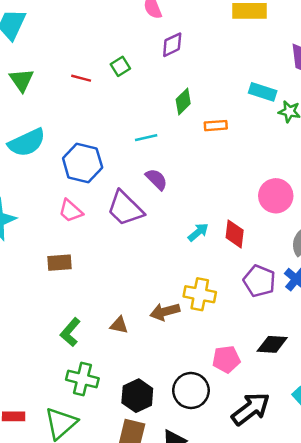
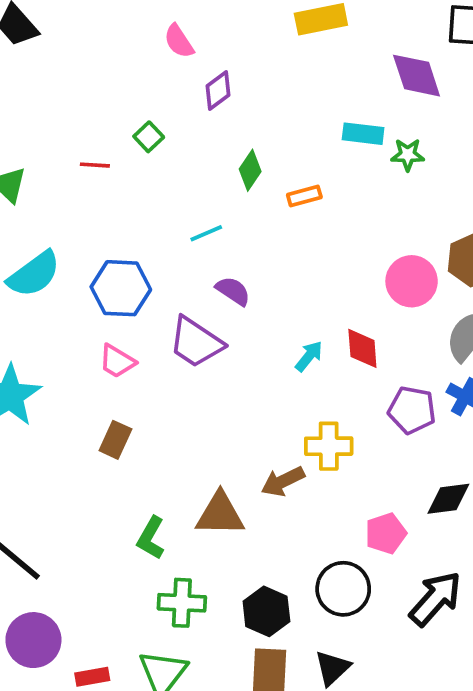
brown rectangle: (59, 263) -> (115, 440), turned -50
brown triangle: (119, 325) -> (220, 514), size x1.8

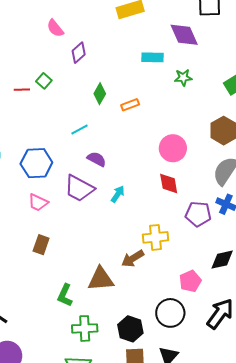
cyan rectangle: (363, 134) -> (152, 57), moved
red line: (95, 165) -> (22, 90), moved
pink circle: (412, 281) -> (173, 148), moved
cyan arrow: (309, 356) -> (118, 194), moved

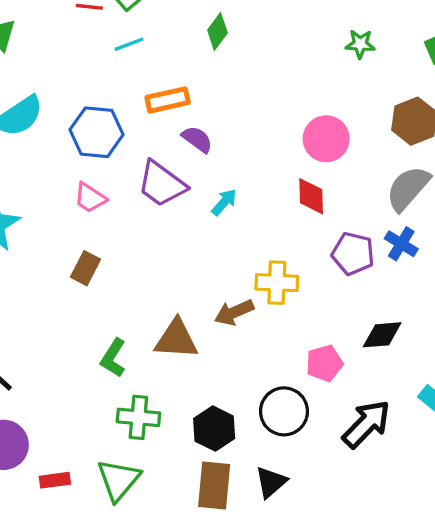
green star: (183, 78) -> (360, 44), moved
orange rectangle: (130, 105) -> (168, 100), moved, size x1.4
cyan line: (79, 130) -> (129, 44), moved

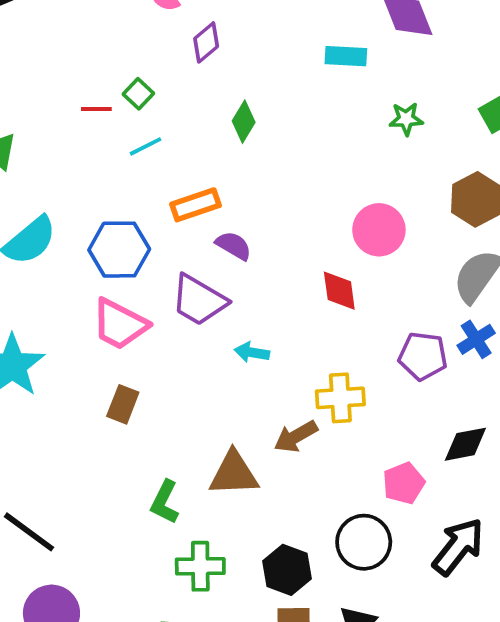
red diamond: (311, 196) -> (339, 291), moved
pink trapezoid: (90, 198) -> (120, 324), size x1.5
cyan arrow: (224, 202) -> (252, 352), moved, turned -116
blue cross: (401, 244) -> (476, 339), turned 32

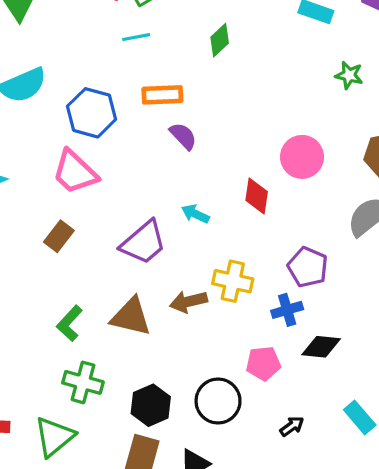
purple trapezoid: (199, 300) -> (143, 243), moved, turned -87
blue cross: (476, 339) -> (287, 310), moved
cyan arrow: (252, 352) -> (195, 214), moved
black arrow: (458, 547) -> (292, 426), size x0.5

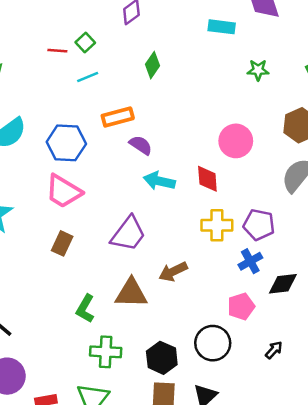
cyan arrow: (195, 214) -> (159, 181), moved, size x1.4
yellow cross: (233, 281) -> (217, 225), moved

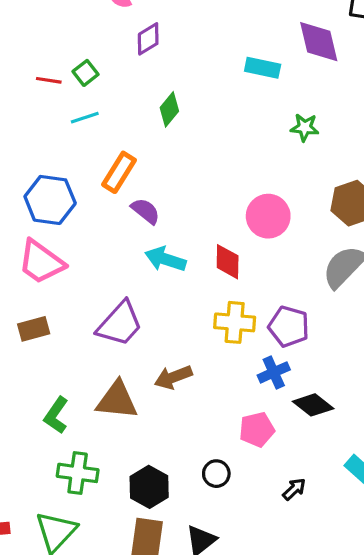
orange rectangle: (118, 117) -> (119, 172), turned -48
brown rectangle: (62, 243) -> (34, 329), turned 45
black diamond: (283, 284) -> (313, 405), turned 40
black circle: (213, 343) -> (216, 474), size x0.6

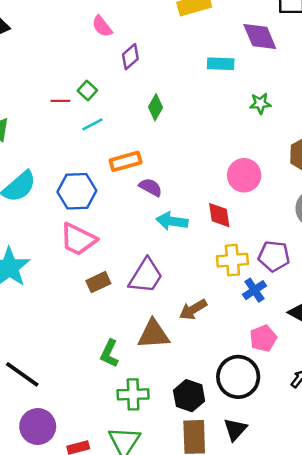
orange rectangle: (119, 172) -> (126, 161), turned 52
brown rectangle: (34, 329) -> (98, 282), moved
blue cross: (274, 372) -> (254, 290), moved
black circle: (216, 474) -> (238, 377), size x2.0

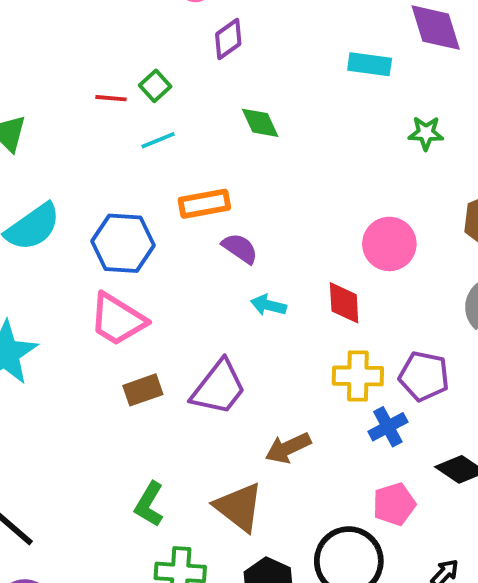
green diamond: (156, 107) -> (260, 123), turned -60
cyan arrow: (172, 221) -> (268, 305), size x0.7
brown triangle: (154, 334) -> (239, 507), moved, turned 36

